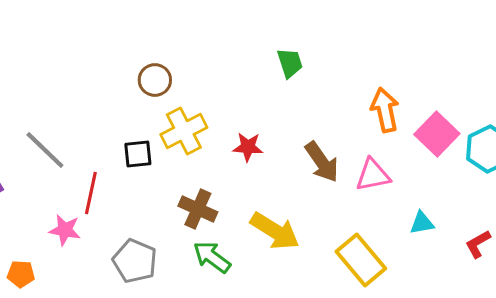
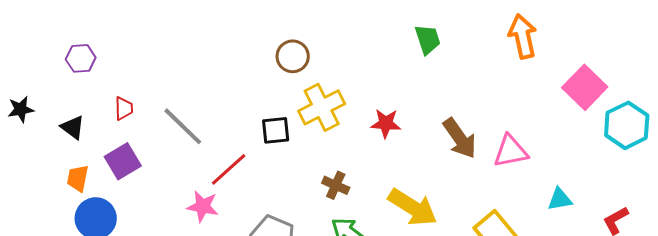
orange arrow: (385, 110) -> (523, 36), moved
pink square: (437, 134) -> (585, 87), moved
red line: (91, 193) -> (229, 169), turned 36
brown cross: (198, 209) -> (336, 185), size x0.7

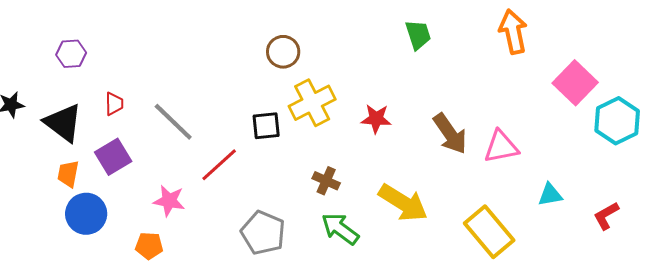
black triangle: (73, 127) -> (63, 123), size x1.6
pink star: (203, 206) -> (169, 201), moved

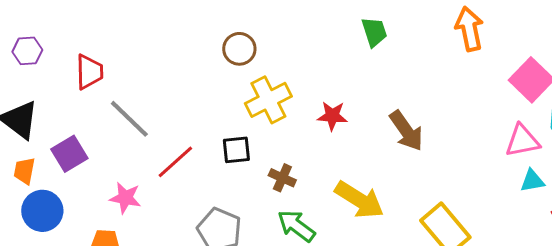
red trapezoid: (114, 104) -> (89, 72), moved, size x1.5
black square: (266, 126) -> (236, 150), moved
pink triangle: (501, 147) -> (522, 141), moved
cyan triangle: (550, 195) -> (532, 181), moved

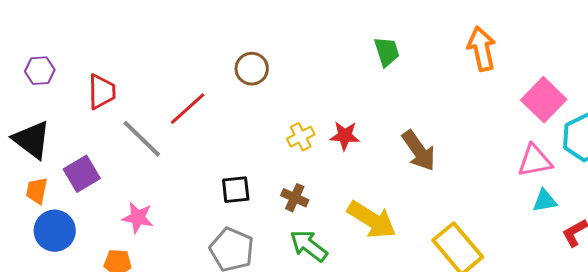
yellow cross: (268, 100) -> (301, 137), moved, size x0.6
black square: (236, 150) -> (236, 190), moved
red line: (175, 162) -> (188, 109), moved

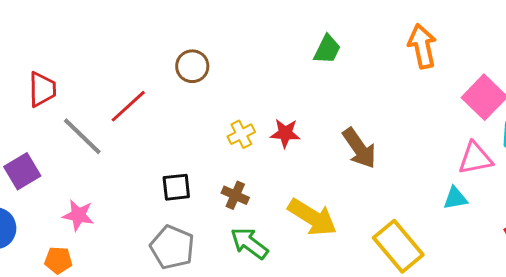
green trapezoid: (387, 52) -> (327, 49), turned 44
cyan triangle: (545, 201) -> (455, 198), moved

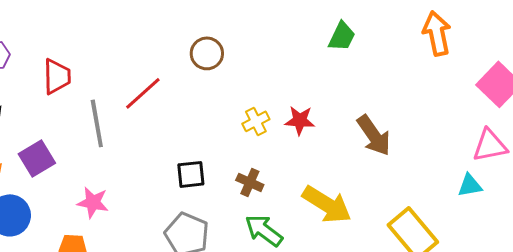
gray line: (82, 136) -> (97, 123), turned 36

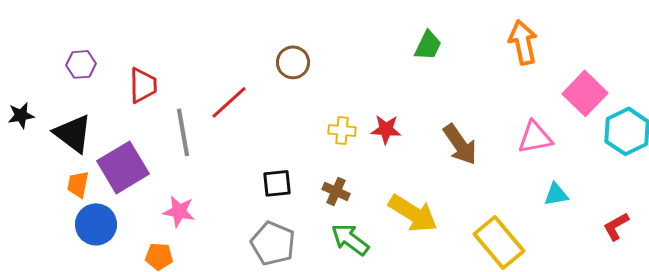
yellow cross: (256, 121) -> (342, 130), turned 32
pink triangle: (490, 145) -> (535, 137), moved
purple square: (37, 158) -> (123, 167), size x1.4

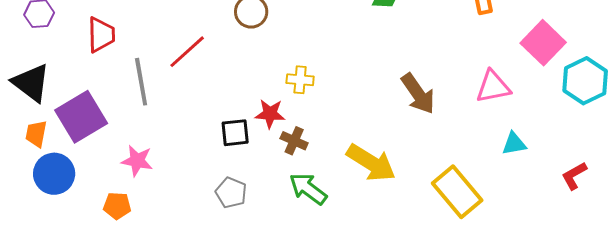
red star: (386, 129) -> (270, 114), moved
gray pentagon: (273, 243) -> (231, 193), size x0.7

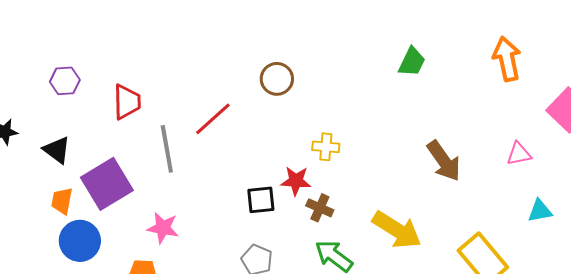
black triangle: (31, 83) -> (57, 150), size x0.7
pink triangle: (493, 87) -> (519, 154), size x0.7

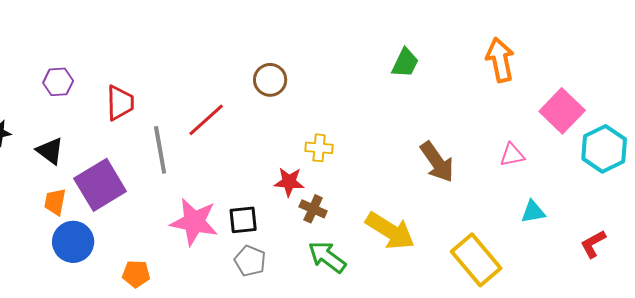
black square: (261, 200) -> (243, 220), moved
pink star: (163, 228) -> (194, 222), moved, size x1.5

